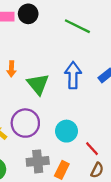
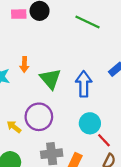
blue arrow: (73, 75) -> (84, 84), moved
cyan circle: (67, 131) -> (90, 123), moved

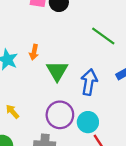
green line: (87, 22) -> (103, 36), moved
purple circle: (39, 117) -> (60, 115), moved

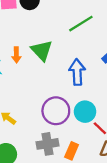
green line: (103, 36) -> (81, 24), turned -55
green triangle: (57, 71) -> (42, 50), moved

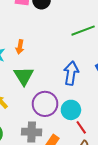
green triangle: (42, 50) -> (24, 76), moved

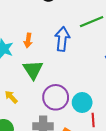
blue arrow: (71, 73) -> (62, 39), moved
red line: (81, 127) -> (93, 120), turned 32

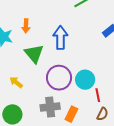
blue arrow: (62, 39) -> (60, 38), moved

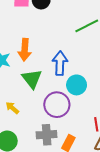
orange arrow: (26, 26) -> (25, 50), size x1.5
cyan circle: (85, 80) -> (77, 85), moved

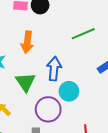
orange arrow: (25, 50) -> (27, 42), moved

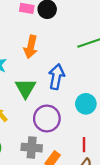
cyan circle: (69, 91) -> (86, 104), moved

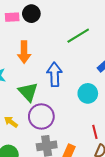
purple circle: (47, 118) -> (41, 116), moved

